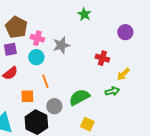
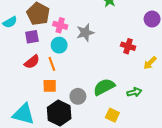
orange line: (45, 81) -> (52, 64), moved
green arrow: (112, 91) -> (134, 92), moved

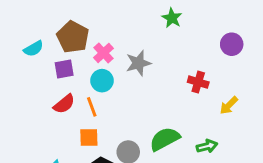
pink cross: (60, 25) -> (103, 53), turned 32

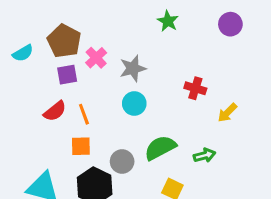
purple circle: (232, 44) -> (230, 24), moved
purple square: (64, 69) -> (67, 75), moved
cyan circle: (102, 81) -> (134, 104), moved

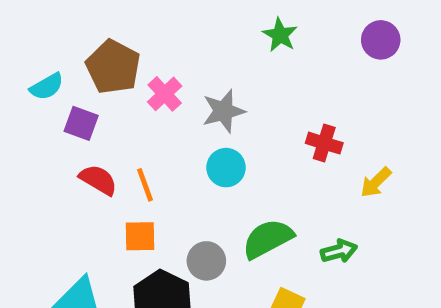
purple square: (67, 75) -> (81, 123), moved, turned 30
red semicircle: (55, 111) -> (98, 180), turned -110

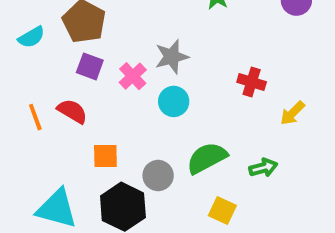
pink cross: (165, 94) -> (133, 76), moved
purple square: (81, 123) -> (90, 66), moved
orange line: (145, 185) -> (35, 117), moved

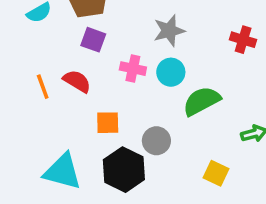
pink cross: (133, 76) -> (133, 69), moved, turned -35
red cross: (252, 82) -> (243, 40), moved
green semicircle: (207, 158) -> (202, 101), moved

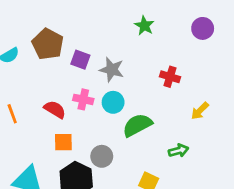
gray star: (169, 31) -> (112, 70), turned 30
purple square: (93, 40) -> (80, 60), moved
red semicircle: (77, 81) -> (55, 109), moved

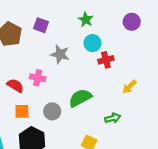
purple square: (80, 60) -> (41, 25), moved
red cross: (170, 77) -> (106, 60), turned -32
cyan circle: (113, 102) -> (92, 43), moved
gray circle: (102, 156) -> (52, 111), moved

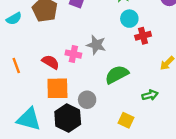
gray star: (60, 54) -> (96, 45), moved
orange square: (22, 111) -> (57, 88), size x1.5
gray circle: (52, 111) -> (87, 100), moved

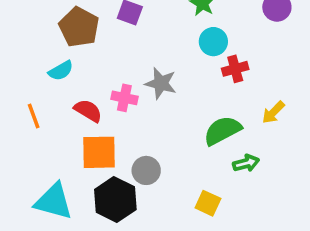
cyan semicircle: (14, 19) -> (61, 71), moved
green semicircle: (117, 75) -> (222, 131), moved

